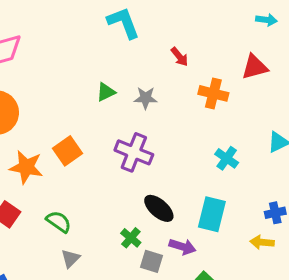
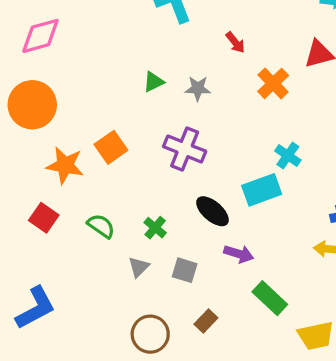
orange cross: (213, 93) -> (273, 83), turned 32
cyan rectangle: (212, 214) -> (262, 190), moved, turned 56
green cross: (131, 238) -> (155, 228), moved
gray triangle: (70, 258) -> (139, 267), moved
gray square: (151, 261) -> (185, 270), moved

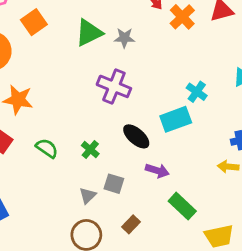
green triangle: (153, 82) -> (89, 33), size x1.6
orange cross: (273, 83) -> (182, 17), moved
orange square: (111, 147) -> (34, 22), moved
gray triangle: (139, 267) -> (88, 196), moved

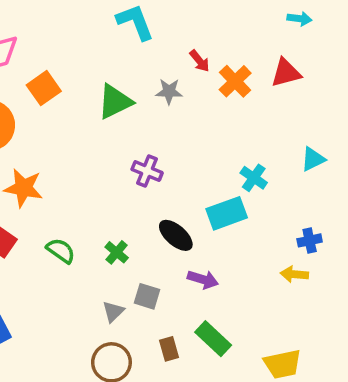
gray star: (124, 38) -> (169, 91), moved
purple cross: (114, 86) -> (147, 171), size x0.7
green rectangle: (182, 206) -> (213, 339), moved
brown rectangle: (131, 224) -> (169, 349), turned -60

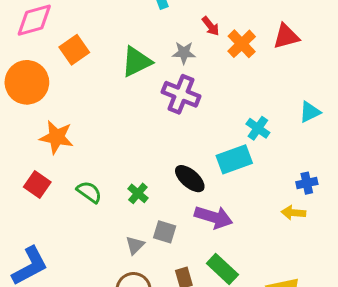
purple cross: (147, 171) -> (181, 94), moved, size x1.4
purple arrow: (203, 279) -> (214, 217), size x1.4

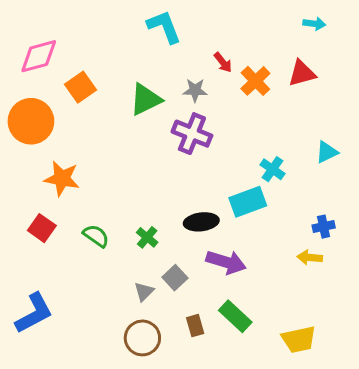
black ellipse: (190, 179) -> (201, 222), turned -48
gray square: (165, 232) -> (175, 278), turned 30

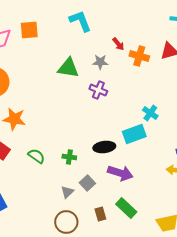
orange cross: (255, 81) -> (139, 56), turned -30
orange square: (81, 87) -> (29, 30), moved, turned 30
green triangle: (146, 100) -> (68, 68), turned 35
purple cross: (192, 134) -> (98, 90), size x0.7
green cross: (147, 237) -> (69, 157), turned -32

